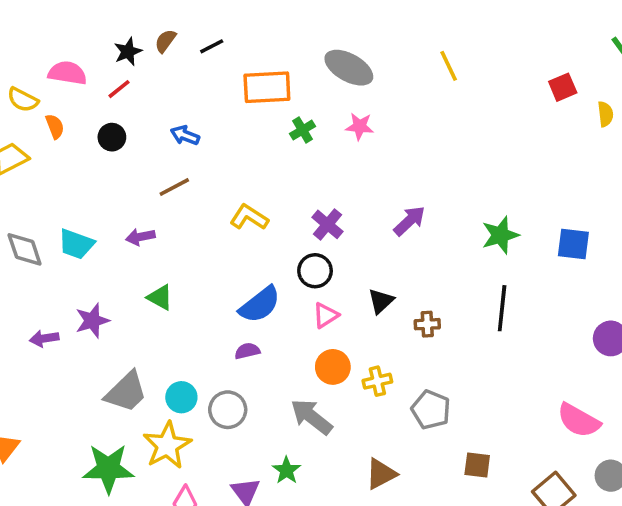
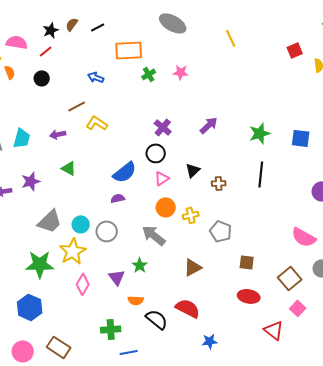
gray ellipse: (349, 68) -> (173, 23), moved
blue arrow: (185, 135) -> (96, 77), moved
yellow L-shape: (249, 217) -> (97, 123), moved
cyan trapezoid: (76, 244) -> (22, 138), turned -95

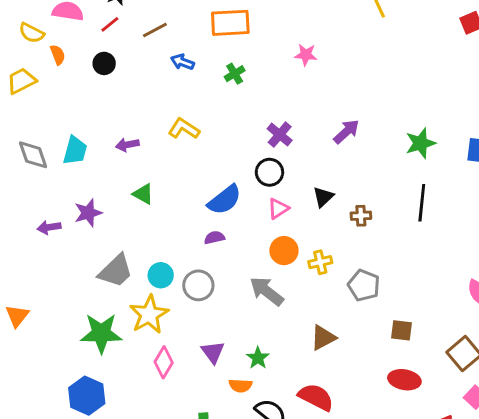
green cross: (149, 74) -> (235, 74), moved
brown line: (77, 106) -> (155, 30), moved
green star: (140, 265) -> (258, 358), moved

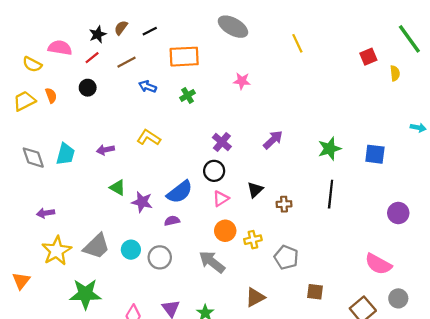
orange semicircle: (58, 55) -> (51, 95), moved
purple star: (88, 213) -> (142, 202), moved, turned 30
yellow star: (149, 314) -> (57, 251), moved

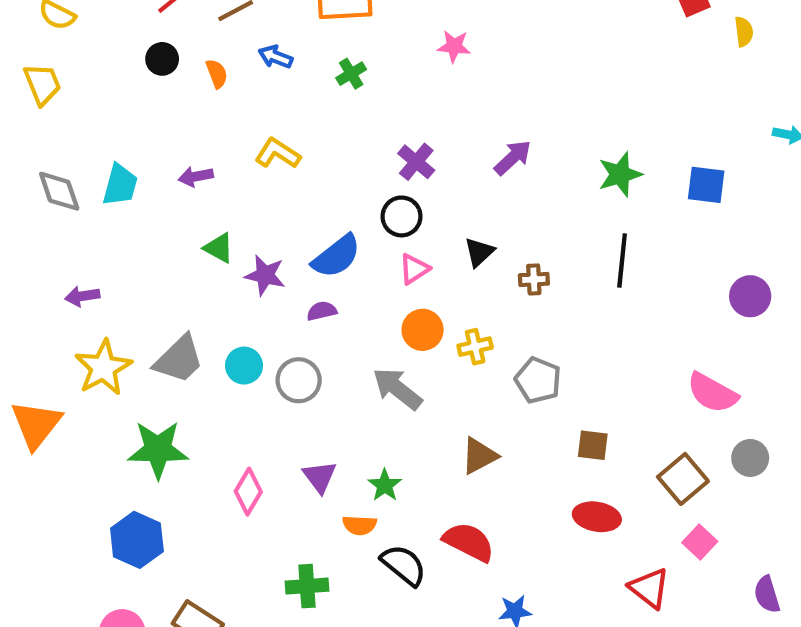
orange semicircle: (51, 95) -> (217, 74), moved
yellow trapezoid: (24, 101) -> (42, 84), turned 95
orange triangle: (21, 281) -> (36, 424), size x1.5

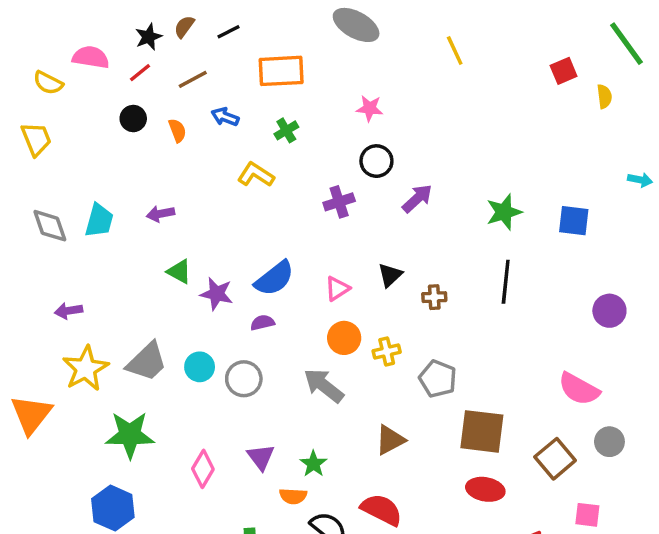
yellow L-shape: (278, 153) -> (256, 175), moved
purple cross: (416, 162) -> (339, 202), turned 32
black circle: (402, 216) -> (376, 161), moved
brown square: (593, 445) -> (482, 431), size x1.8
pink square: (700, 542) -> (587, 515), moved, turned -36

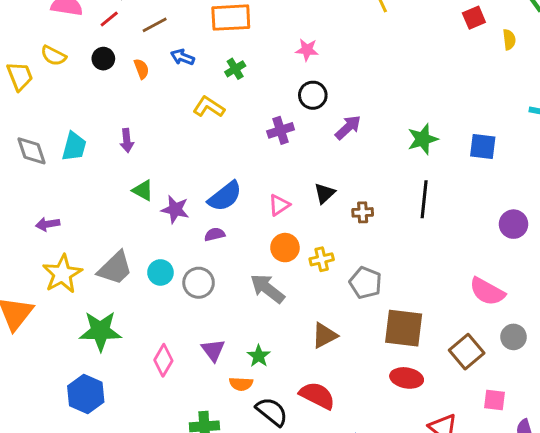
yellow semicircle: (48, 83) -> (54, 56), moved
purple arrow: (160, 214) -> (127, 141), turned -85

